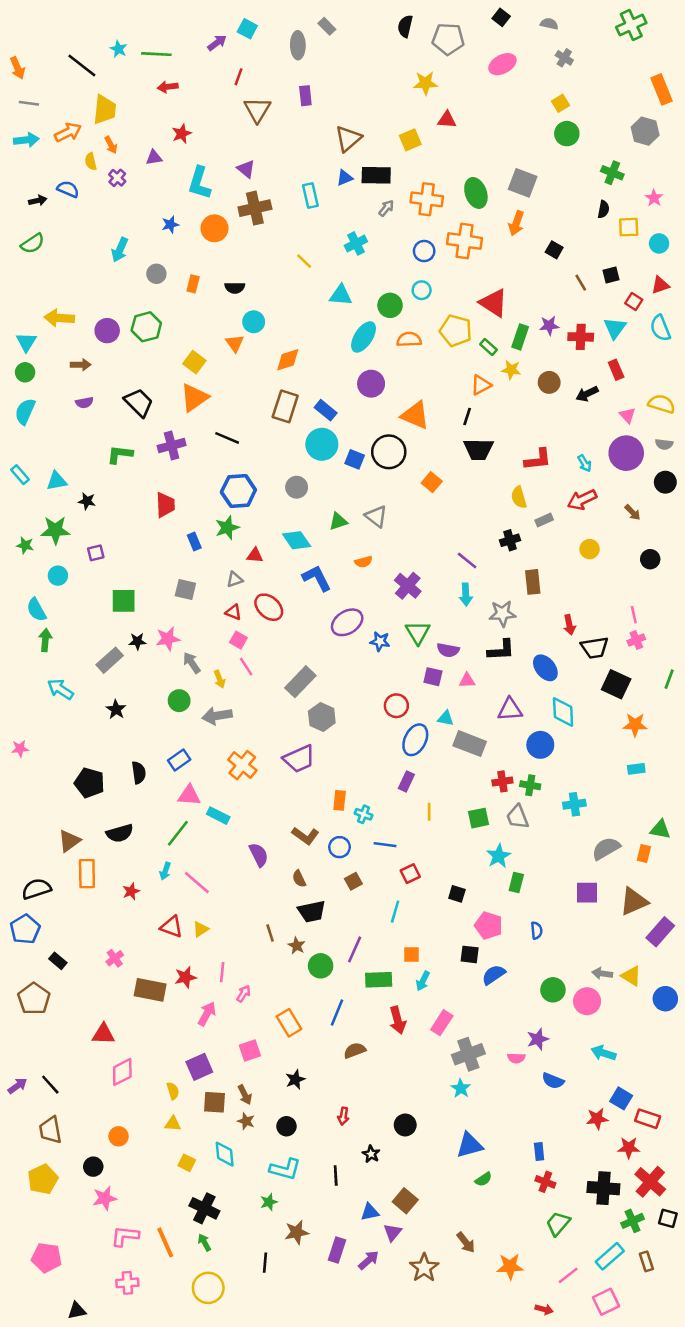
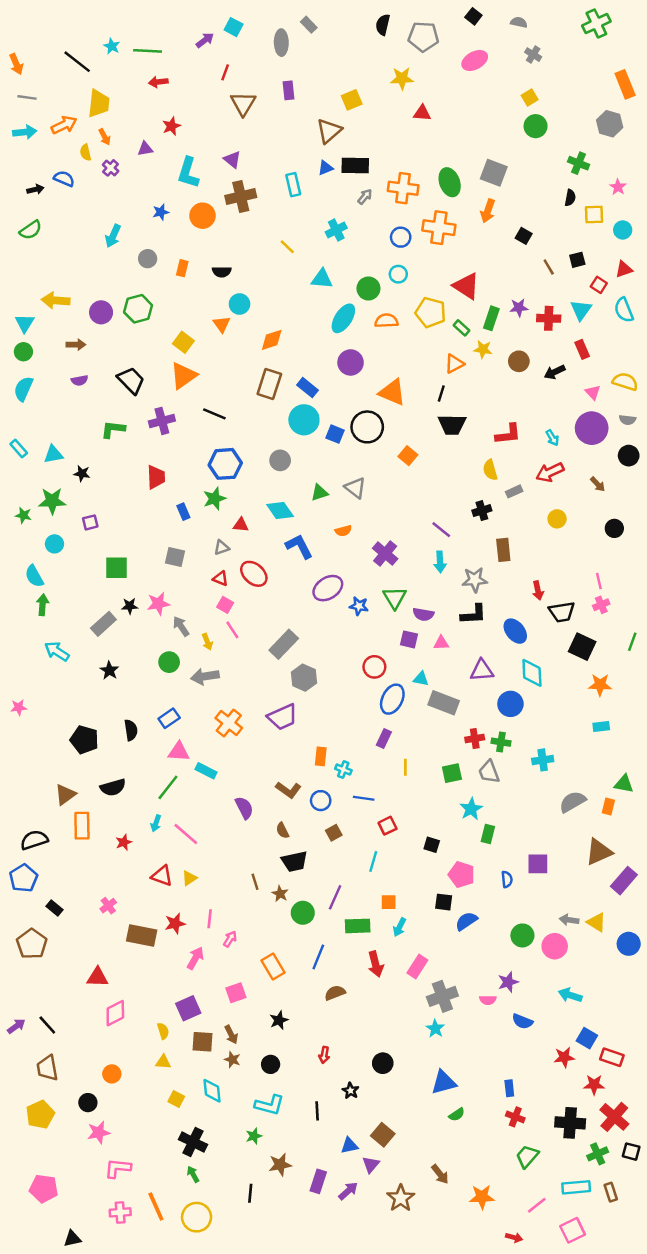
yellow square: (410, 140) -> (352, 100), moved
purple square: (587, 893) -> (538, 864), moved
orange line: (165, 1242) -> (156, 1206), moved
cyan rectangle: (610, 1256) -> (576, 1187), turned 36

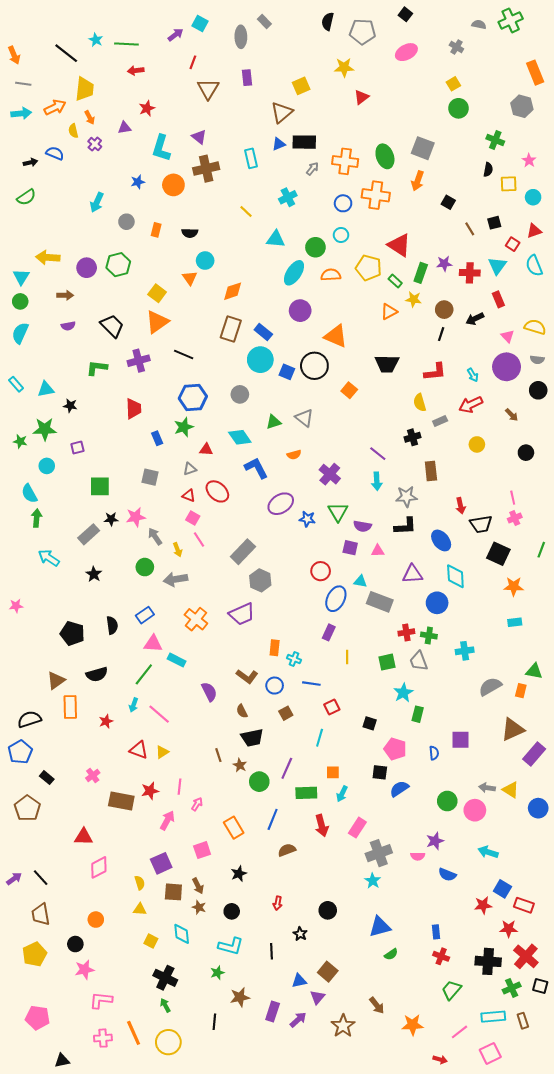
gray semicircle: (519, 22) -> (479, 25), moved
red triangle: (422, 113) -> (361, 97), turned -42
black line: (441, 394) -> (441, 334), moved

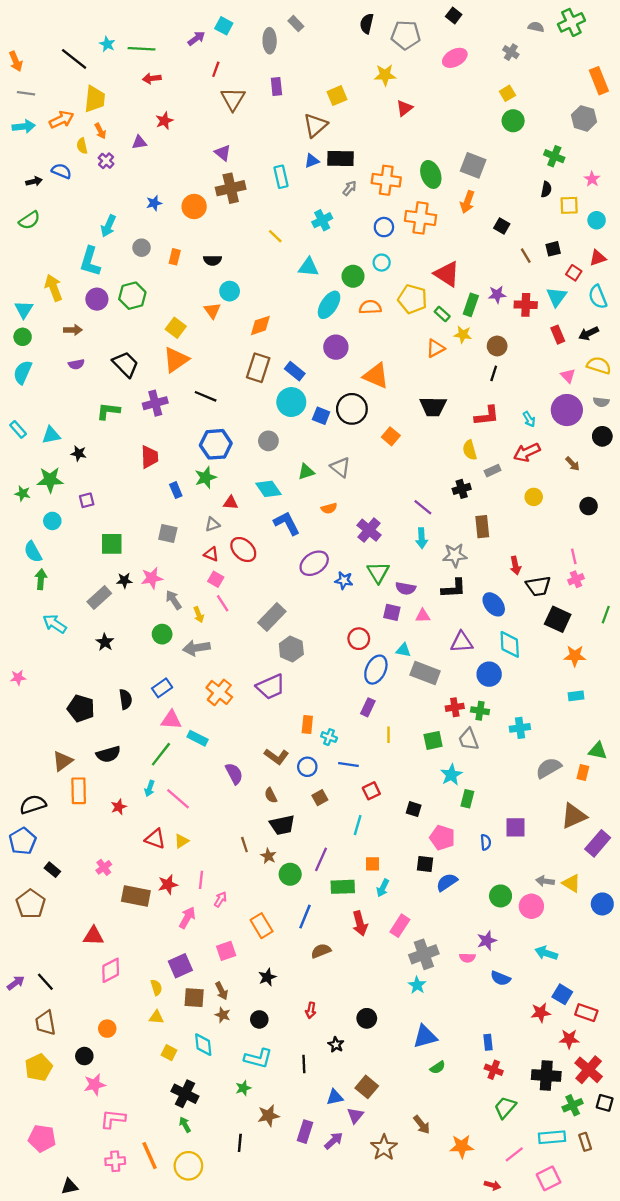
cyan L-shape: (161, 148) -> (90, 261), moved
yellow arrow: (48, 257) -> (53, 288), turned 65
black arrow: (475, 319) -> (589, 333), moved

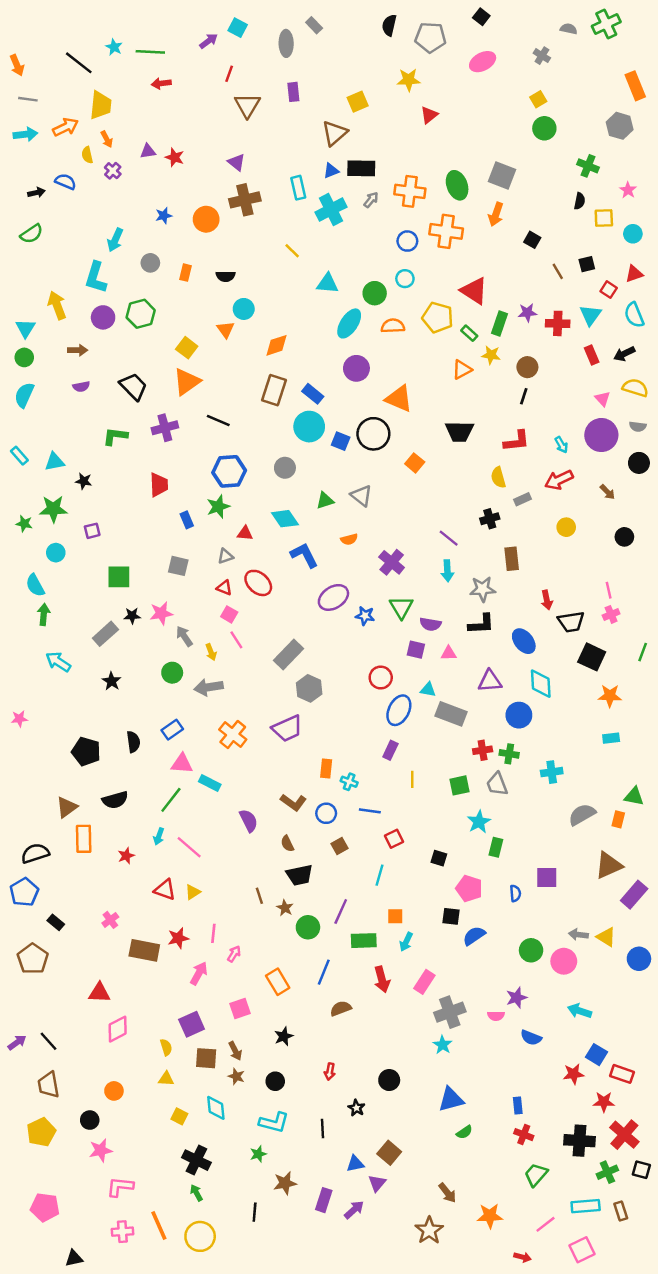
red star: (164, 121) -> (175, 157), moved, turned -30
cyan cross: (322, 220) -> (331, 210), moved, size x1.4
brown star: (384, 1148) -> (429, 1230), moved

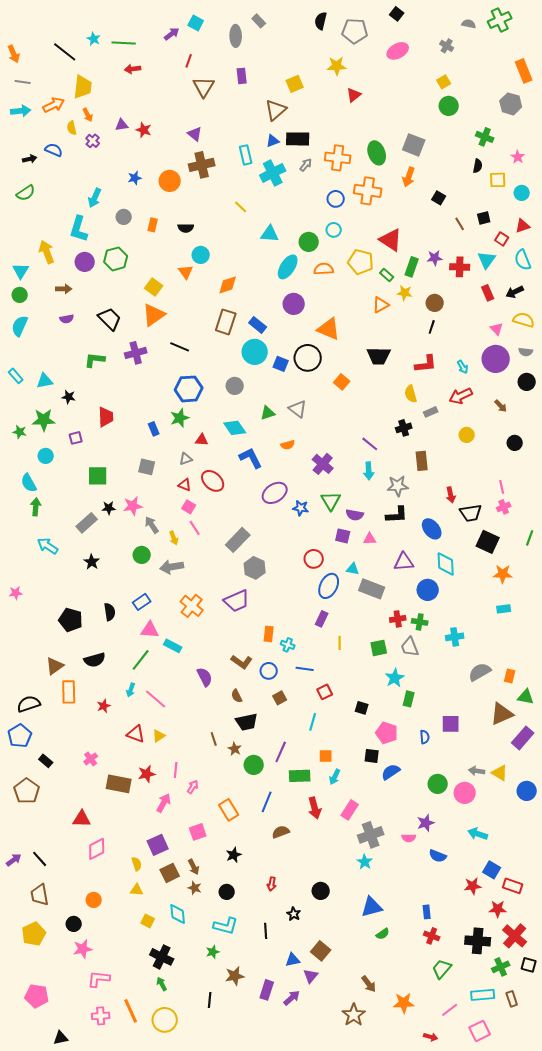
red trapezoid: (159, 485) -> (106, 417), moved
green triangle: (634, 796) -> (526, 697), moved
brown square: (206, 1058) -> (170, 873), turned -30

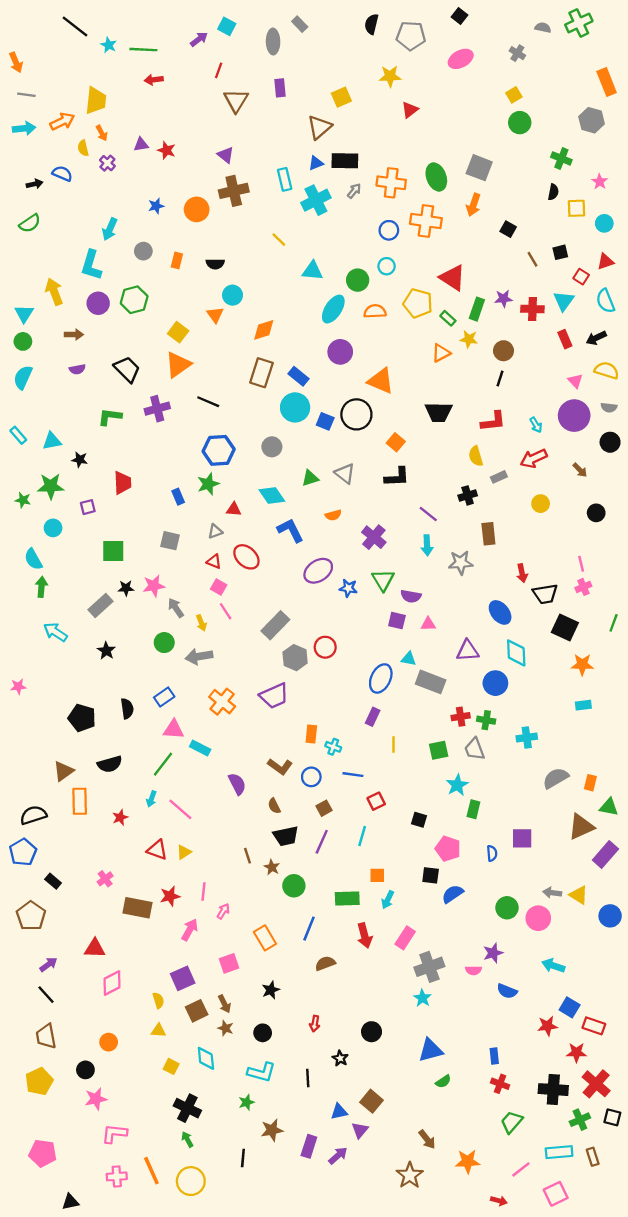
black line: (65, 52) -> (75, 26), moved
black L-shape: (397, 515) -> (397, 477), moved
red circle: (314, 559) -> (325, 647), moved
purple line: (281, 752) -> (322, 842), moved
purple arrow: (14, 860) -> (48, 965), moved

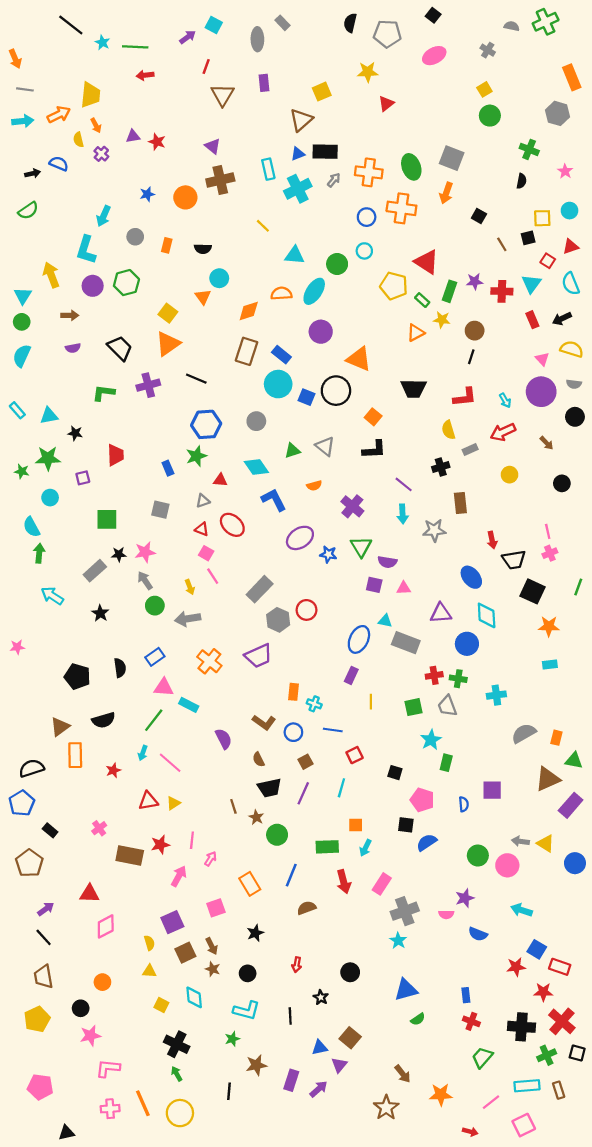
yellow square: (576, 208) -> (542, 218), moved
orange semicircle: (375, 311) -> (281, 293), moved
gray arrow: (176, 608) -> (145, 580), moved
red triangle: (157, 850) -> (148, 801), turned -30

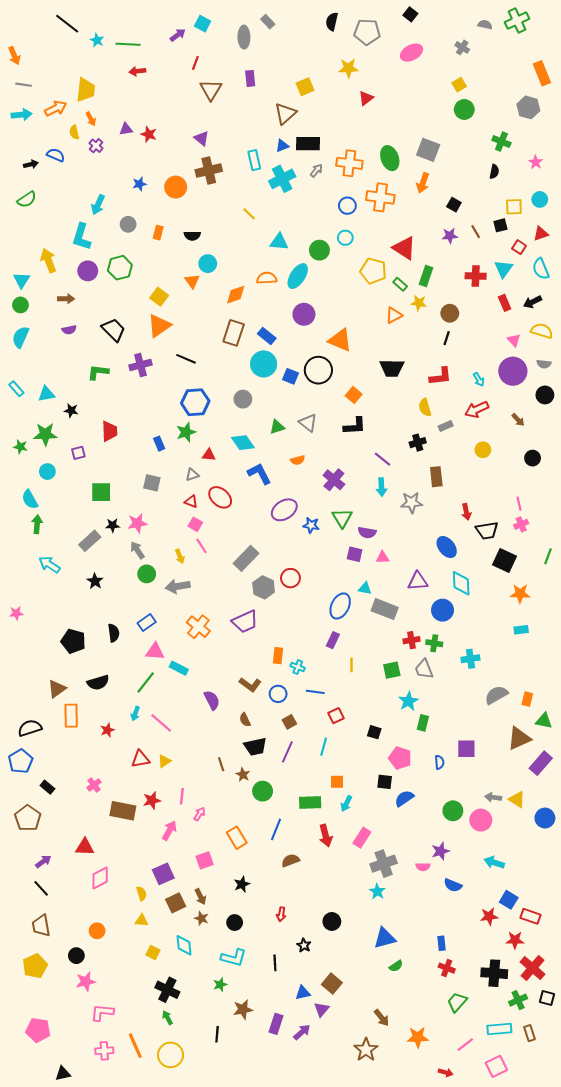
purple star: (475, 281) -> (450, 236), moved

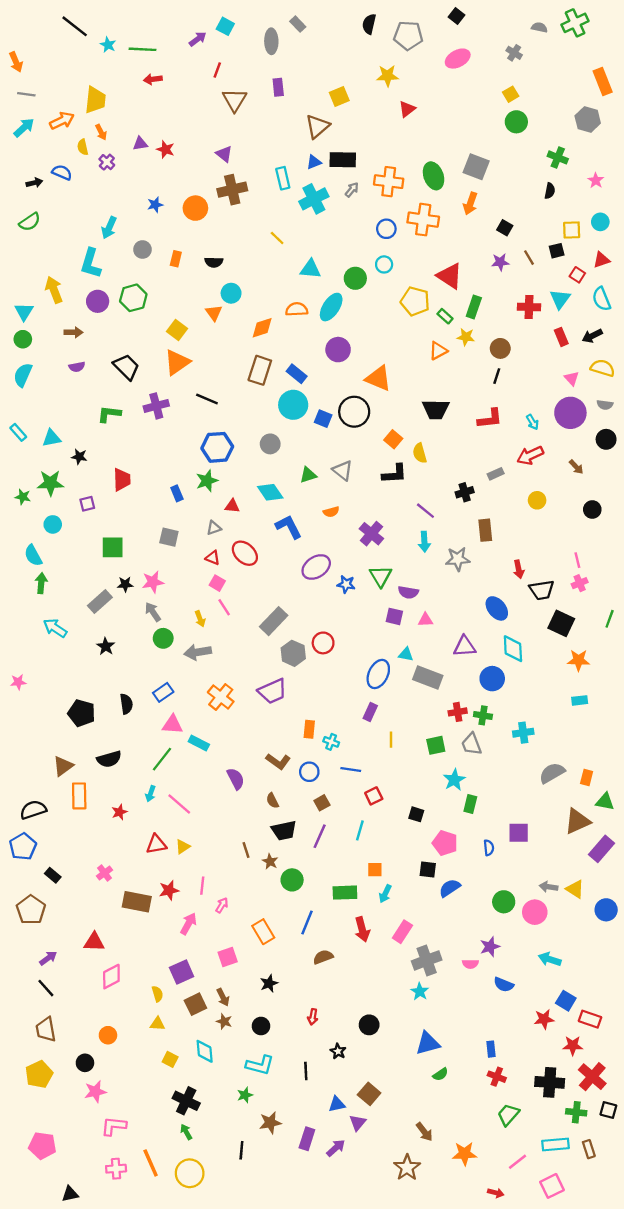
cyan arrow: (22, 115) -> (24, 128), turned -36
yellow semicircle: (425, 407) -> (420, 453), moved
green cross: (518, 1000) -> (576, 1112), turned 30

